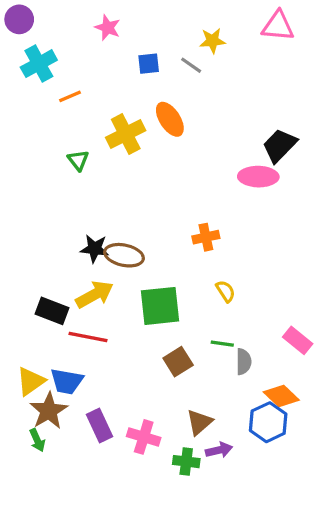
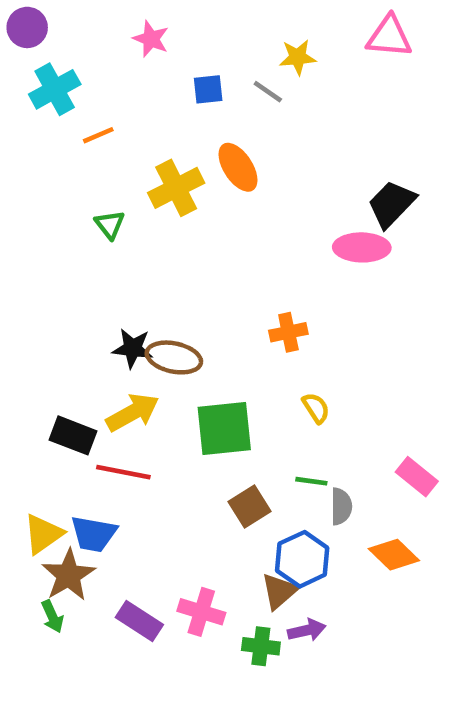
blue hexagon: (268, 422) -> (302, 559), moved
purple rectangle: (99, 425) -> (139, 621), moved, turned -32

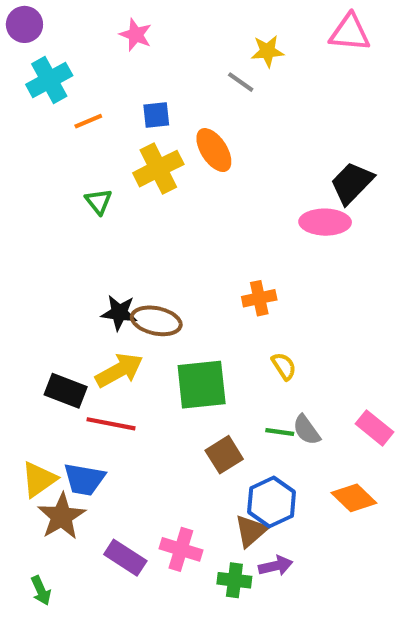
blue square: (208, 89) -> (156, 115), moved
gray semicircle: (341, 506) -> (307, 430), moved, turned 144
green arrow: (52, 616) -> (41, 591), moved

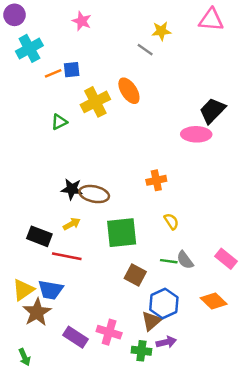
blue square: (156, 115) -> (72, 70), moved
green triangle: (99, 201) -> (59, 122), turned 42
yellow arrow: (119, 370) -> (72, 224), size x0.6
brown square: (224, 455) -> (135, 275), turned -30

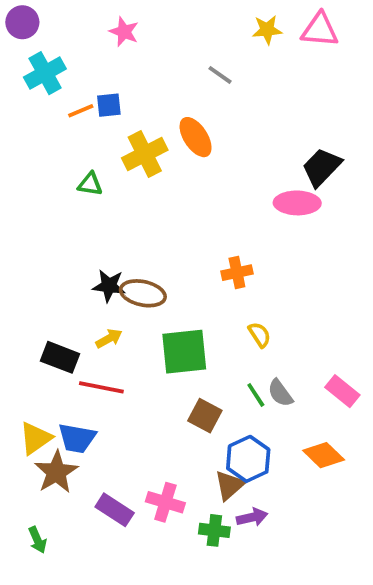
yellow star: (161, 31) -> (267, 30), moved
green triangle: (59, 122) -> (90, 184), turned 35
green line: (169, 261) -> (256, 395), turned 49

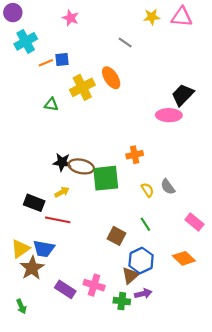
green square: (184, 352) -> (106, 178), moved
gray semicircle: (280, 393) -> (168, 187), moved

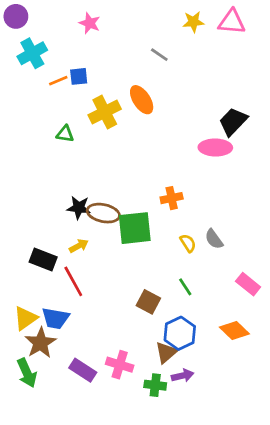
red line: (58, 220) -> (73, 281), turned 50
green arrow: (21, 306) -> (27, 373), moved, size x1.5

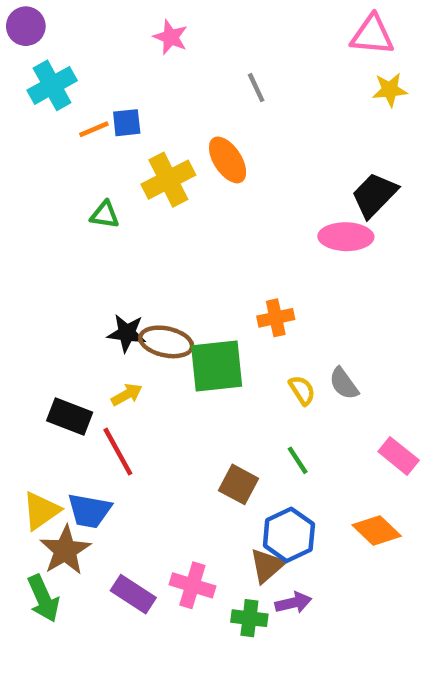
yellow star: (193, 22) -> (390, 90), moved
pink star: (90, 23) -> (171, 37), moved
gray line: (159, 55) -> (256, 88), turned 30

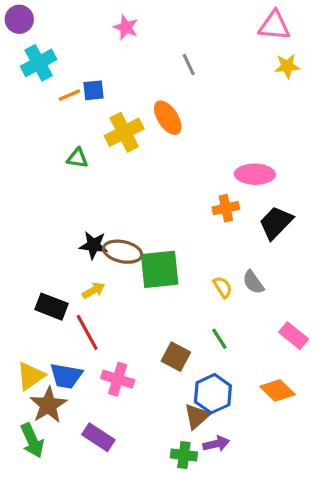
black trapezoid: (374, 195) -> (276, 223), moved
orange cross: (276, 318) -> (226, 208), moved
pink cross: (192, 585) -> (118, 379), moved

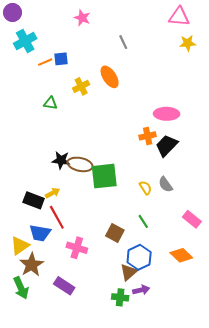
yellow cross: (124, 132) -> (81, 86), size x0.7
black trapezoid: (276, 223) -> (167, 145), moved
yellow arrow: (94, 290) -> (53, 193), moved
blue trapezoid: (66, 376) -> (40, 233), moved

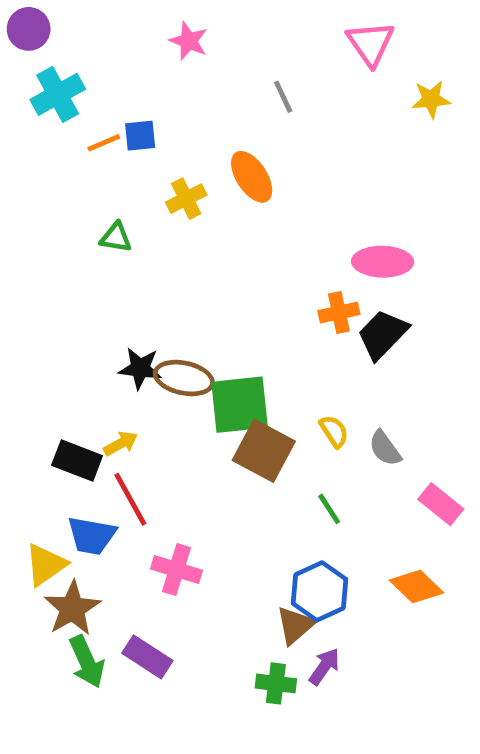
pink triangle: (179, 17) -> (370, 43), moved, turned 50
gray semicircle: (165, 184) -> (385, 448), moved
brown square: (115, 233) -> (264, 451), moved, size x1.4
green arrow: (21, 288) -> (87, 662), moved
purple arrow: (141, 290) -> (324, 667), turned -42

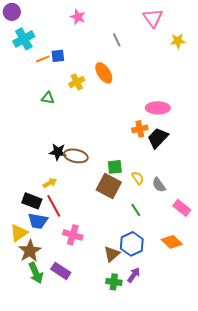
green square: (240, 405) -> (115, 167), moved, size x0.6
black rectangle: (77, 460) -> (32, 201), moved
brown triangle: (295, 625) -> (112, 254), moved

